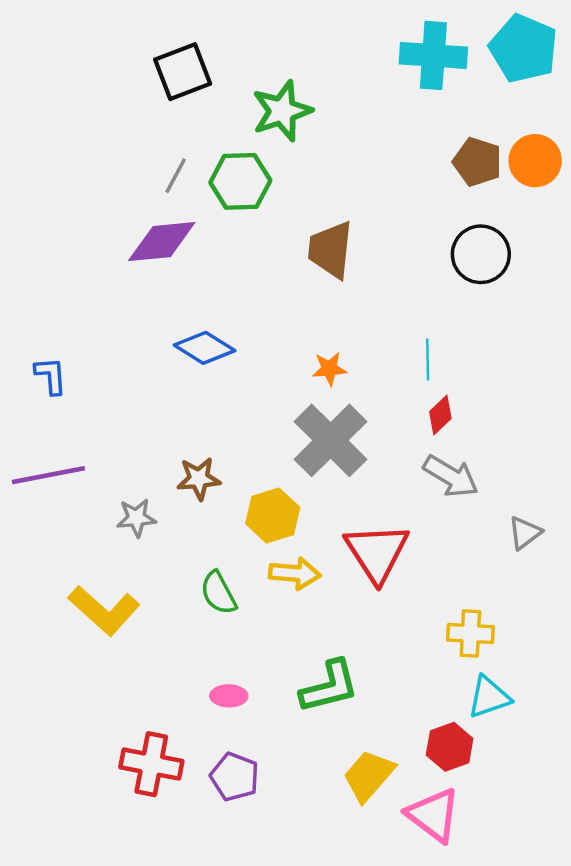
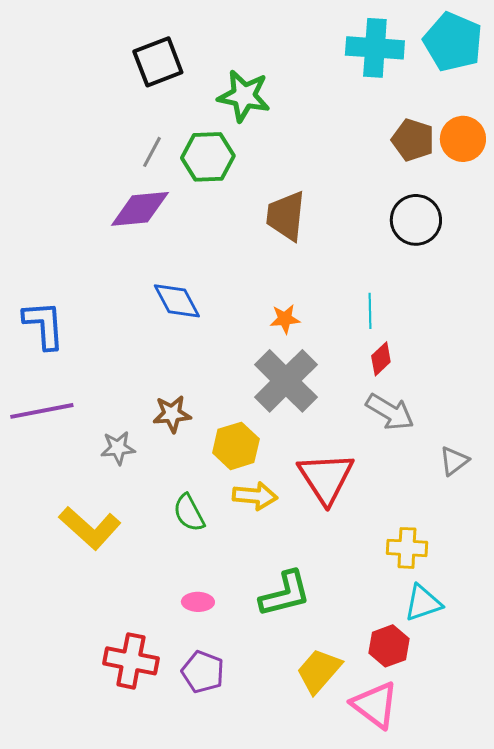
green star: (282, 111) -> (244, 96), turned 30
blue diamond: (205, 348) -> (177, 301), turned 30
blue L-shape: (51, 376) -> (44, 325), size x1.5

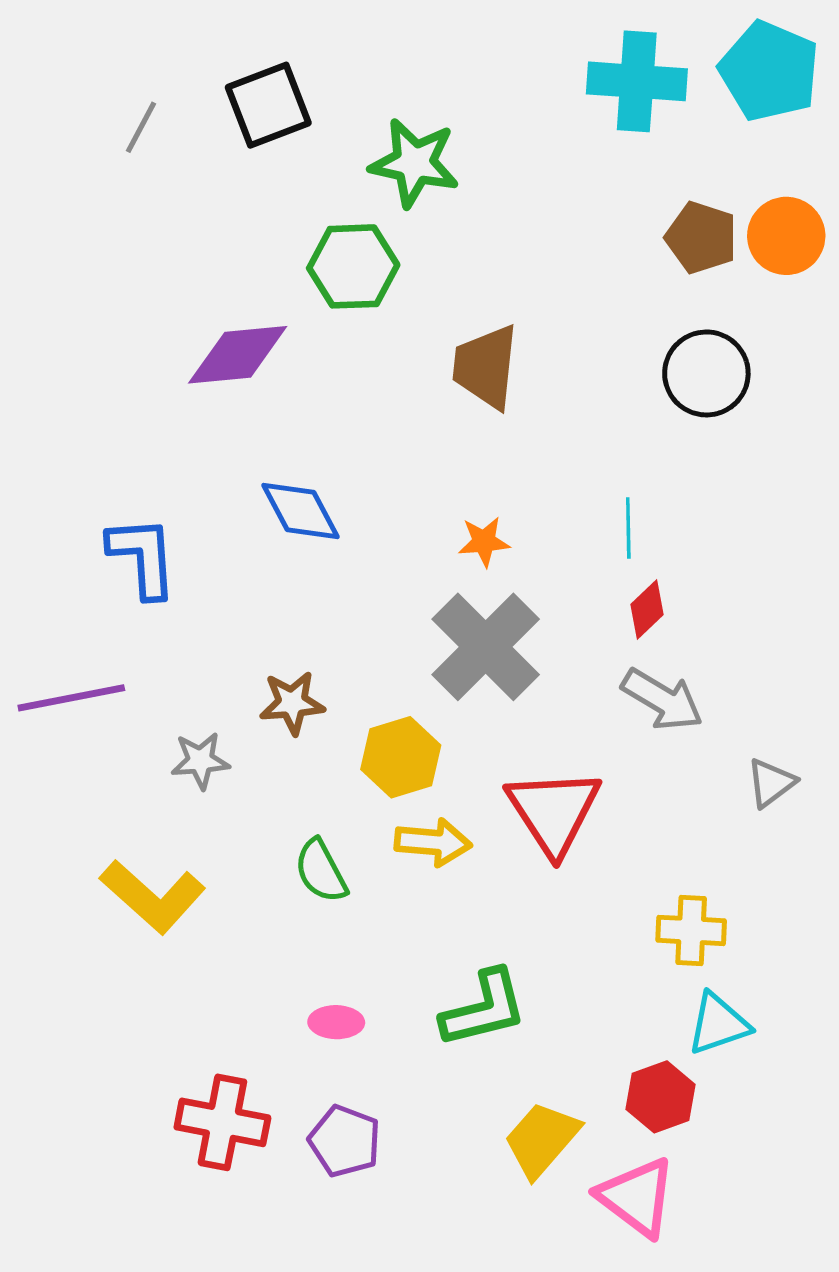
gray line: (152, 152) -> (141, 127), moved
blue L-shape: (44, 325) -> (143, 557), moved

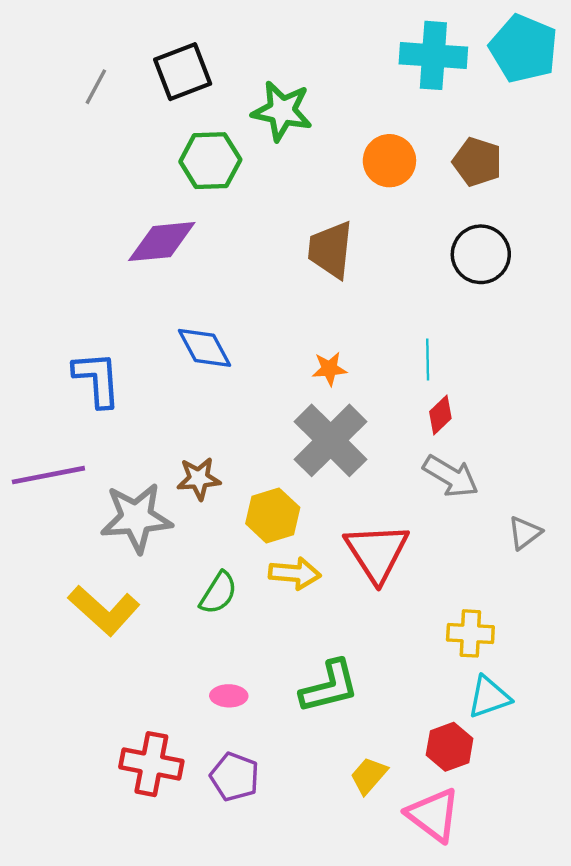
orange circle: (786, 236) -> (389, 161), moved
green hexagon: (353, 266) -> (210, 161), moved
gray star: (200, 761) -> (136, 518), size x1.8
green semicircle: (321, 871) -> (218, 593), turned -120
yellow trapezoid: (542, 1139) -> (369, 776), size x0.7

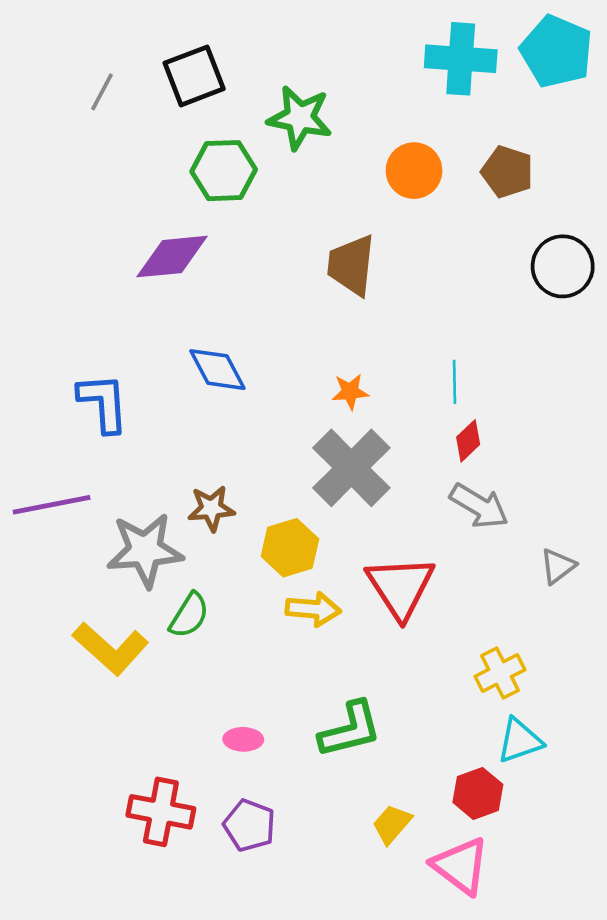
black circle: (481, 254) -> (563, 266), moved
green semicircle: (218, 593) -> (189, 615), moved
yellow cross: (470, 633) -> (500, 673), turned -30

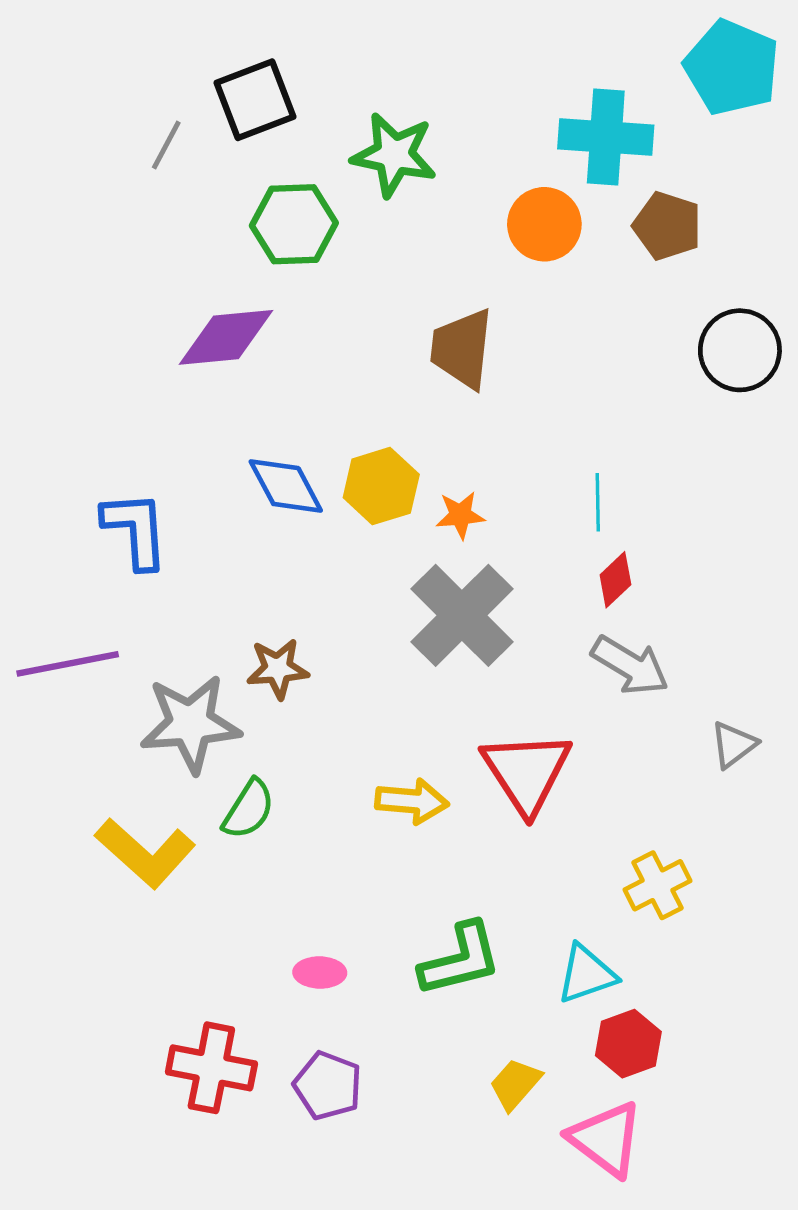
cyan cross: (461, 59) -> (606, 137), moved
gray line: (102, 92) -> (166, 145), moved
yellow hexagon: (290, 548) -> (381, 486), moved
cyan triangle: (520, 741) -> (586, 974), moved

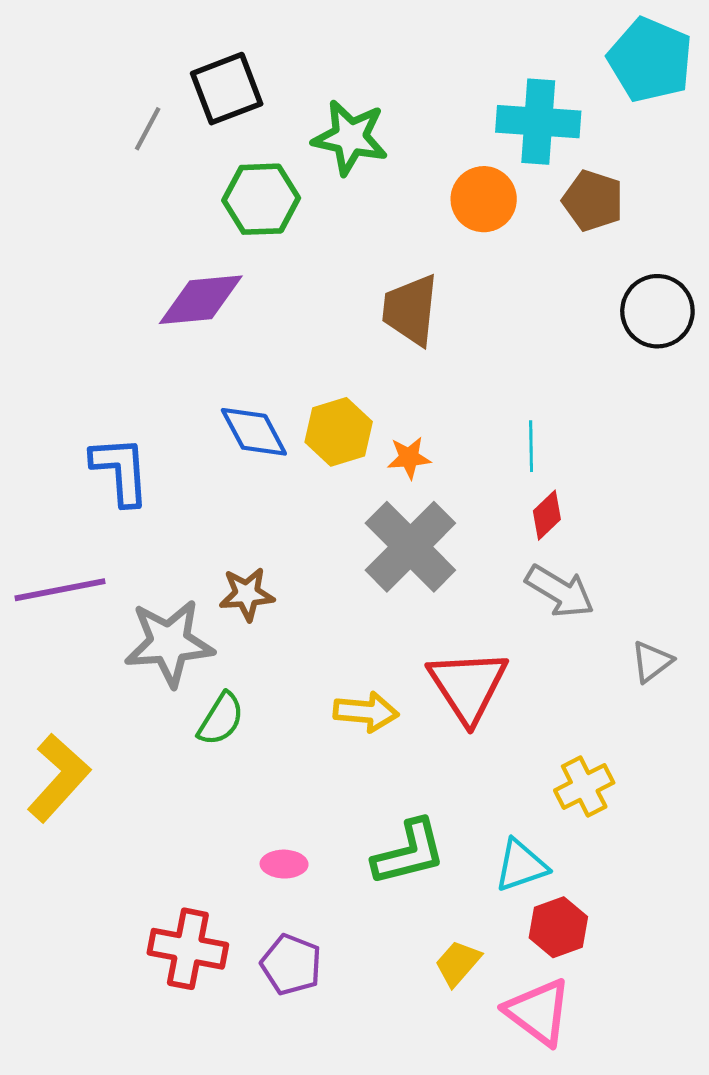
yellow L-shape: (145, 853) -> (59, 778), moved, turned -90

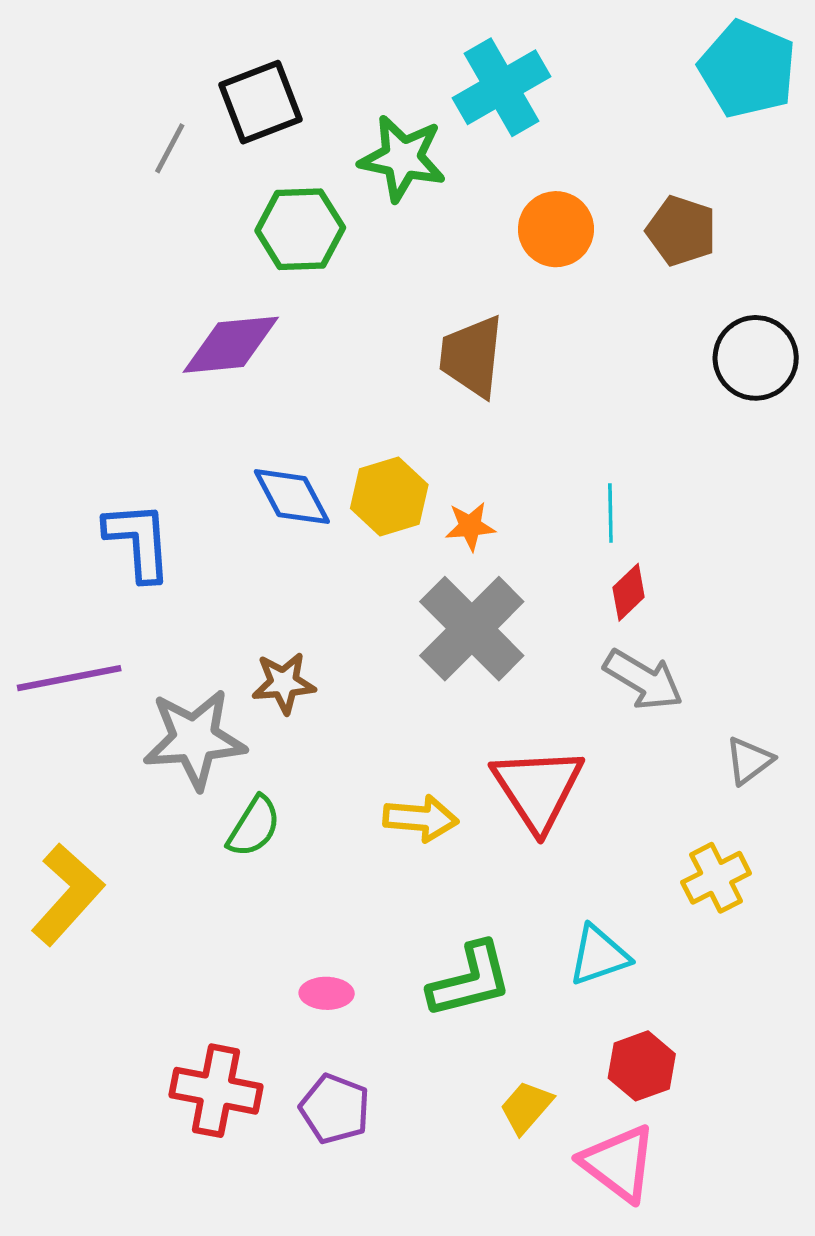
cyan cross: (538, 122) -> (501, 87), moved, turned -34
yellow cross: (584, 787) -> (716, 878), moved
cyan triangle: (521, 865) -> (599, 955), moved

